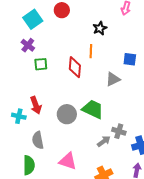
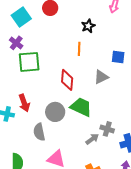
green square: (41, 64) -> (29, 62), size x1.6
red diamond: (75, 67) -> (67, 80), moved
gray semicircle: (38, 140) -> (39, 132), moved

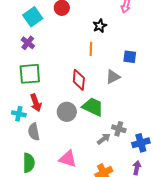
green square: (29, 62) -> (30, 74), moved
gray semicircle: (39, 132) -> (34, 132), moved

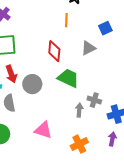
blue square: (130, 57) -> (105, 28), turned -32
gray circle: (67, 112) -> (32, 84), moved
gray arrow: (104, 139) -> (79, 110), turned -48

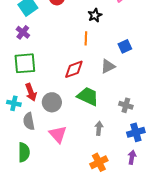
red diamond: (54, 51) -> (74, 69), turned 65
gray cross: (94, 100) -> (126, 105), moved
pink triangle: (43, 130) -> (58, 134), moved, turned 30

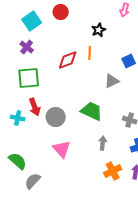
red diamond: (74, 69) -> (68, 60), moved
gray semicircle: (29, 121) -> (33, 181), moved, turned 54
green semicircle: (24, 152) -> (18, 161), moved, turned -48
orange cross: (99, 162) -> (113, 171), moved

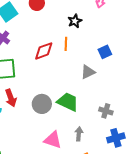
gray circle: (56, 117) -> (42, 104), moved
pink triangle: (62, 149) -> (53, 140), moved, turned -30

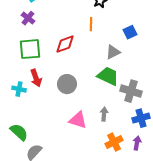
red diamond: (44, 51) -> (65, 44), moved
green trapezoid: (68, 102) -> (108, 76), moved
gray cross: (106, 111) -> (131, 91), size x1.5

